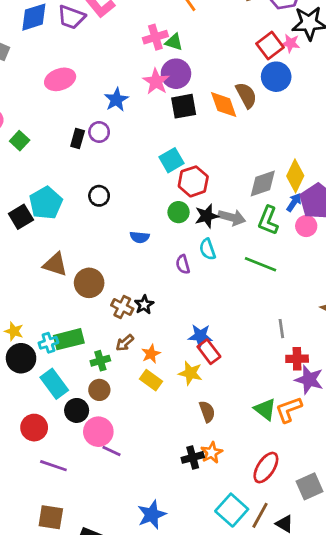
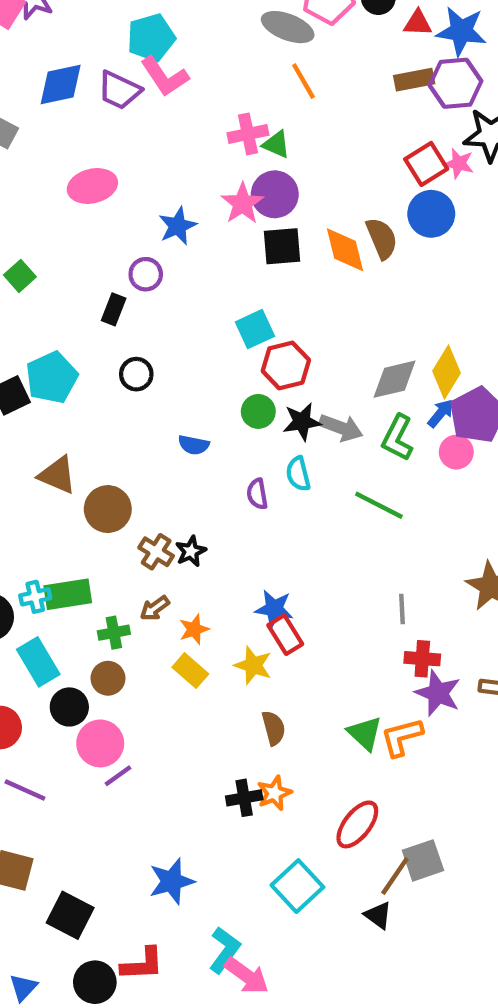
black rectangle: (78, 138) -> (114, 309), moved
purple line: (112, 451) -> (118, 776), turned -66
brown line: (260, 515) -> (395, 876), moved

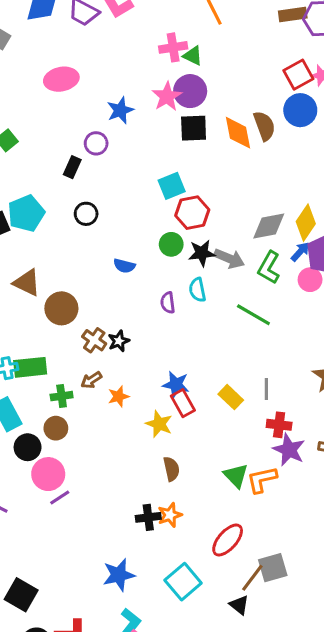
yellow rectangle: (190, 671) -> (231, 397), moved
blue star: (172, 881) -> (119, 575), moved

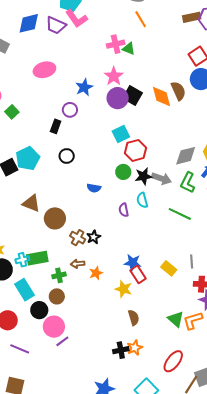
purple circle: (190, 91) -> (118, 98), moved
black square: (194, 128) -> (132, 96), turned 36
brown arrow: (91, 380) -> (78, 264), turned 32

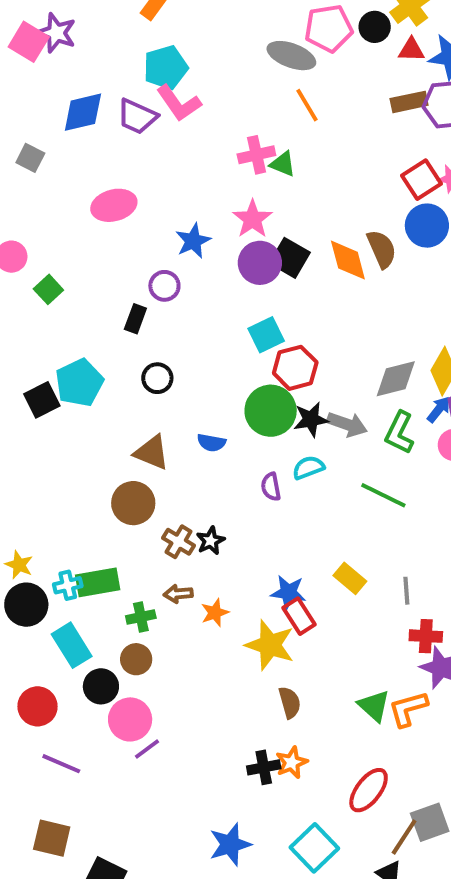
green circle: (123, 172) -> (271, 411), size x1.6
cyan semicircle: (142, 200) -> (308, 468), turned 84
brown triangle: (31, 203) -> (152, 452), moved
yellow rectangle: (169, 268) -> (350, 578), moved
yellow star: (124, 289) -> (270, 645), size x1.4

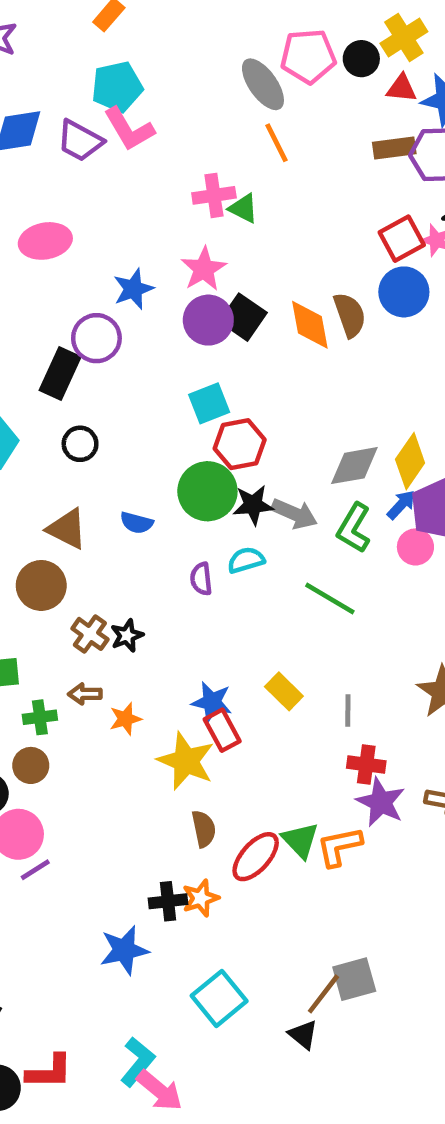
gray ellipse: (291, 56) -> (263, 84), turned 30
purple circle: (164, 286) -> (96, 338), size x1.4
black rectangle: (135, 319) -> (60, 374), size x1.5
red ellipse: (369, 790) -> (256, 857), moved
blue star: (230, 845) -> (124, 950), moved

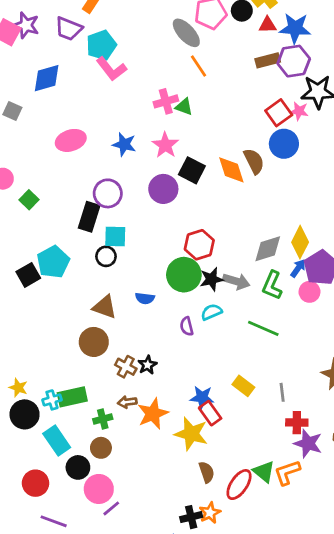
purple trapezoid: (80, 141) -> (69, 29), moved
blue star: (133, 289) -> (124, 144), moved, turned -30
purple circle: (208, 320) -> (163, 189), moved
cyan square: (209, 403) -> (115, 236), moved, turned 30
orange star: (125, 719) -> (153, 414), size x1.6

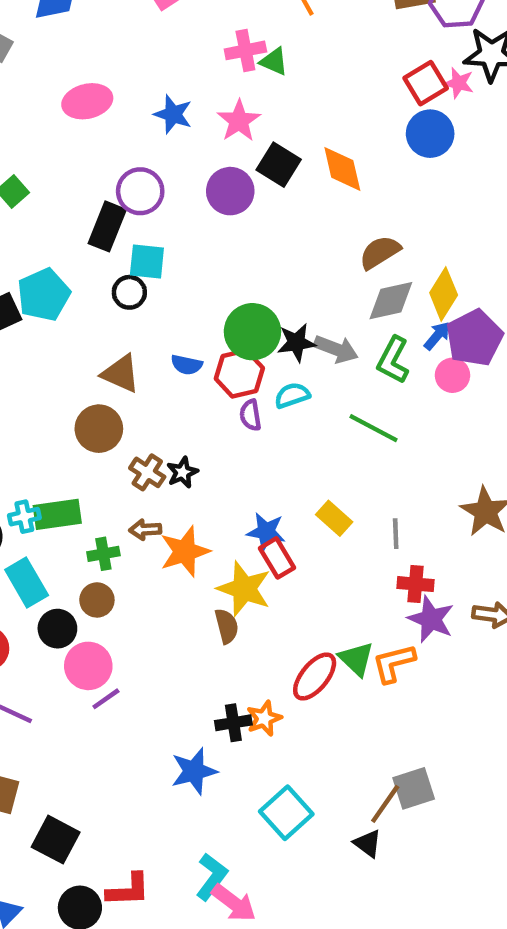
brown semicircle: (254, 161) -> (380, 252), moved, turned -100
red hexagon: (199, 245) -> (239, 373), moved
brown semicircle: (207, 472) -> (227, 626), moved

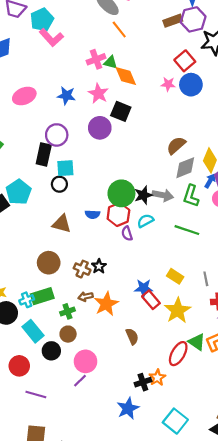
pink star: (459, 83) -> (168, 84), moved
orange diamond: (342, 169) -> (126, 76), moved
brown circle: (99, 429) -> (49, 263), moved
yellow star: (244, 589) -> (178, 310), moved, turned 30
pink circle: (88, 666) -> (85, 361), moved

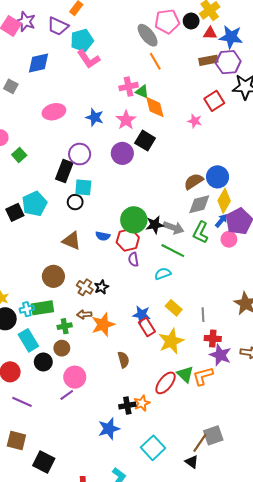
blue circle: (191, 85) -> (218, 177), moved
cyan semicircle: (145, 221) -> (163, 274), moved
green line: (187, 230) -> (173, 251), moved

